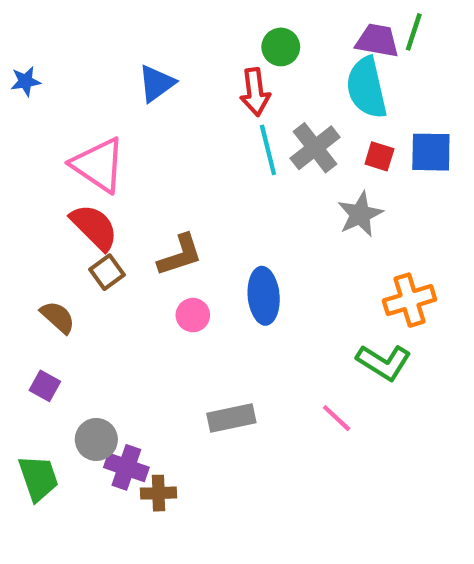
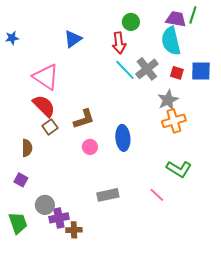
cyan line: (268, 150) -> (125, 70), turned -30
orange cross: (409, 300) -> (174, 121), moved
brown semicircle: (58, 317) -> (27, 148), turned 48
purple cross: (126, 467) -> (59, 218), turned -30

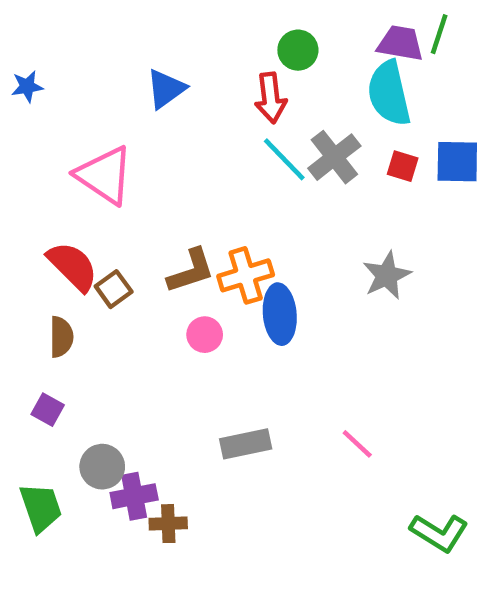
gray star: (168, 100) -> (387, 275), moved
red semicircle: (44, 106) -> (73, 266), moved
orange cross: (174, 121) -> (246, 275), moved
green L-shape: (179, 169) -> (439, 533), moved

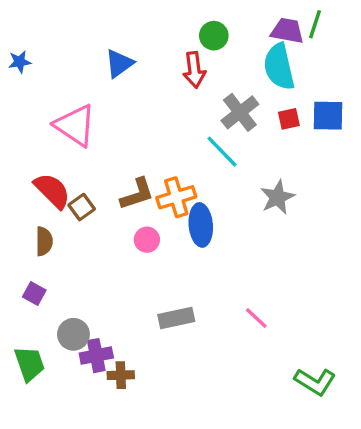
cyan line: (284, 159) -> (222, 152), moved
red square: (403, 166) -> (289, 119), turned -30

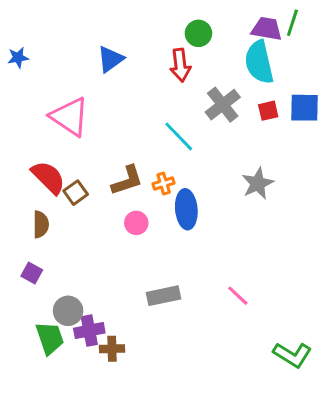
cyan line: (222, 152) -> (179, 136), moved
orange cross: (176, 197) -> (164, 183), size x0.6
green trapezoid: (29, 364) -> (50, 338), moved

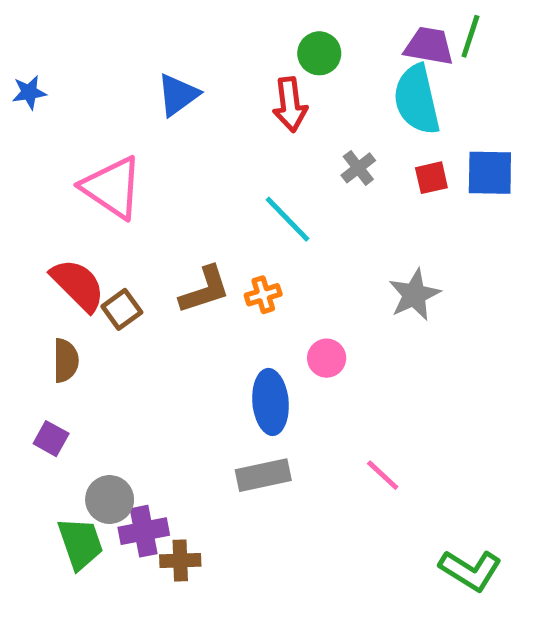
gray cross: (223, 105) -> (358, 168), size x0.6
blue ellipse: (186, 209) -> (270, 402), moved
pink circle: (136, 223) -> (327, 358), moved

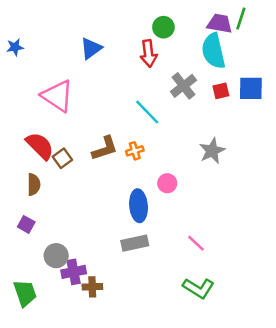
gray cross: (358, 168) -> (183, 86), size x1.5
green trapezoid: (80, 543) -> (25, 293), moved
green L-shape: (470, 570) -> (198, 288), moved

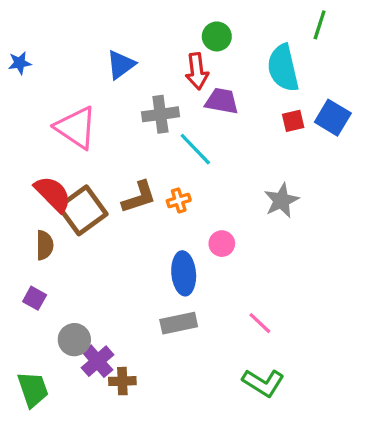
purple trapezoid: (220, 23) -> (222, 101), moved
gray cross: (183, 86) -> (160, 114), moved, turned 30
blue square: (251, 88) -> (333, 118), turned 30
brown square: (62, 158) -> (83, 210), size x1.8
purple cross: (74, 272) -> (98, 361), turned -30

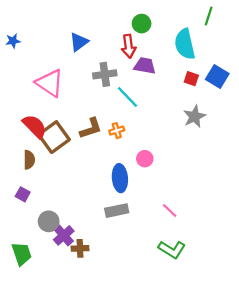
red square: (293, 121) -> (191, 79), turned 32
gray star: (281, 200) -> (195, 117), moved

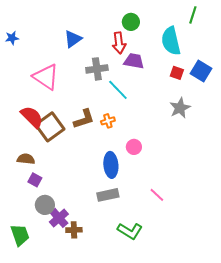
brown semicircle: (29, 160) -> (26, 159), moved, turned -84
purple square: (23, 194) -> (35, 180), moved
green L-shape: (172, 249) -> (130, 231), moved

